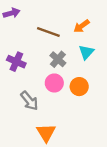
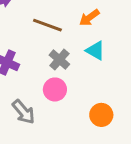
cyan triangle: (86, 52) -> (95, 51), turned -42
orange circle: (79, 87) -> (101, 115), moved

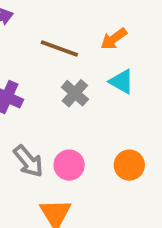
pink circle: (55, 89) -> (69, 165), moved

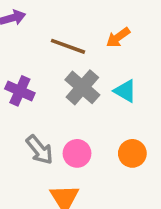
cyan triangle: (122, 82) -> (125, 91), moved
gray cross: (75, 93) -> (82, 87), size x1.4

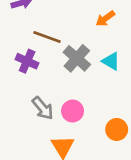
brown line: (68, 46) -> (47, 37), moved
orange circle: (132, 153) -> (117, 129), moved

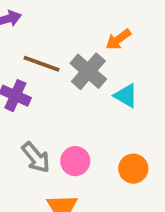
gray cross: (77, 58) -> (88, 71), moved
orange circle: (117, 129) -> (133, 169), moved

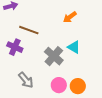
gray cross: (88, 71) -> (54, 56), moved
pink circle: (75, 161) -> (59, 85), moved

